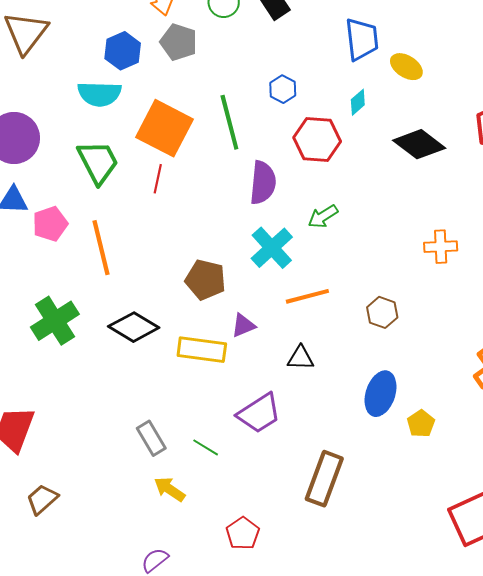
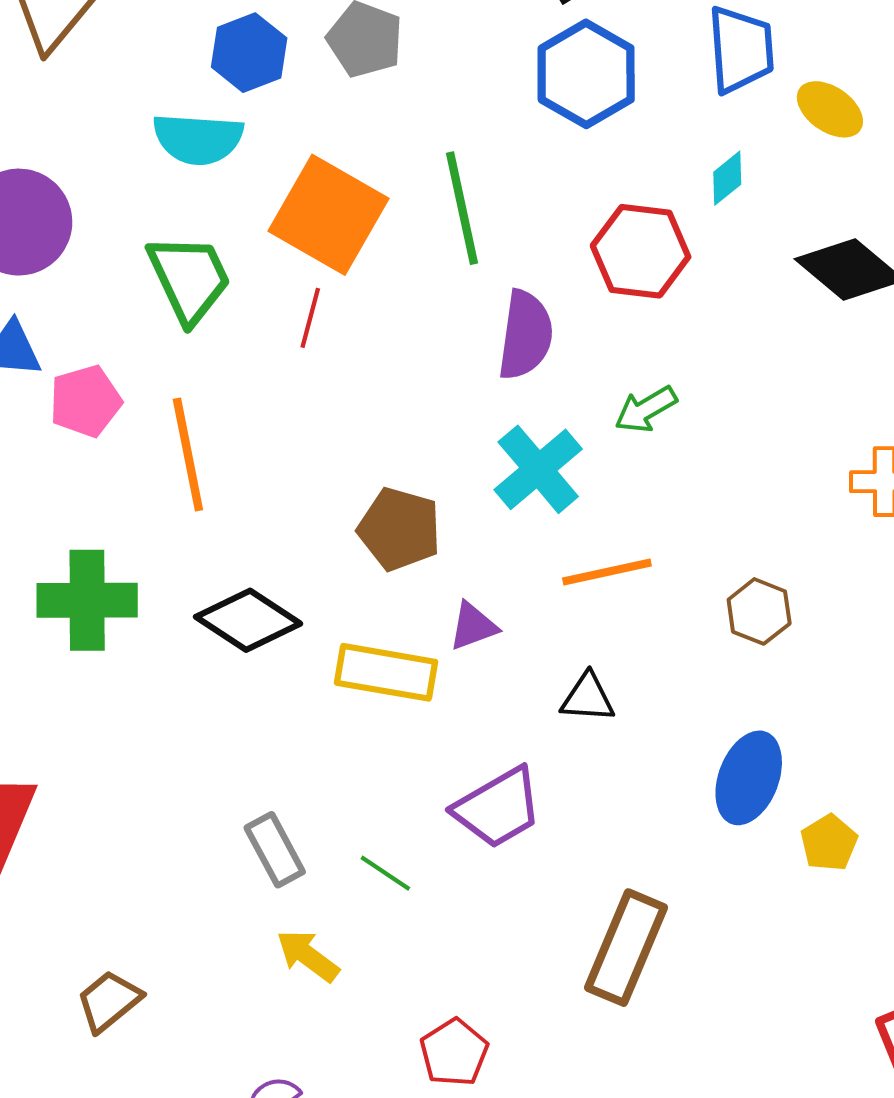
blue hexagon: (283, 89) -> (586, 74), moved, size x1.8
green cross: (55, 321) -> (87, 600), turned 30
brown trapezoid: (42, 499) -> (109, 1001), moved

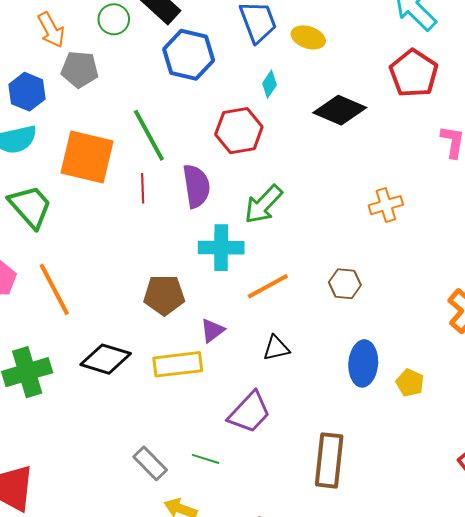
red line: (310, 318) -> (143, 188), moved
green arrow: (646, 409) -> (263, 204), size x1.4
cyan cross: (538, 469) -> (221, 248), turned -33

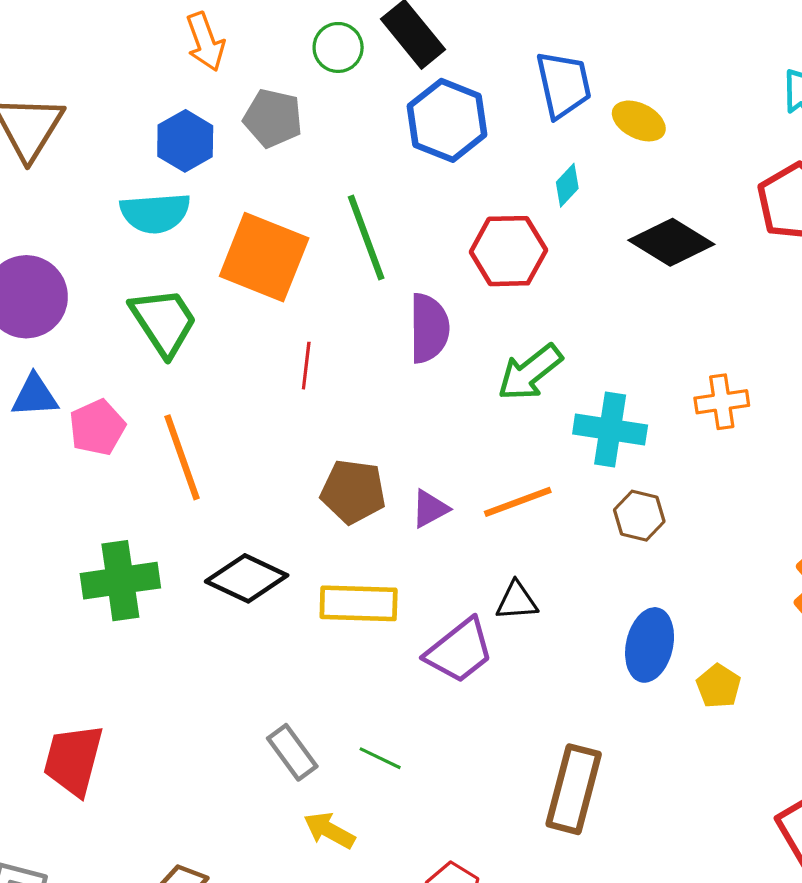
orange arrow: (51, 30) -> (205, 42), moved
red line: (143, 188) -> (306, 366), moved
cyan cross: (221, 248) -> (610, 429), moved
purple triangle: (212, 330) -> (430, 509), moved
purple trapezoid: (249, 412) -> (459, 651), moved

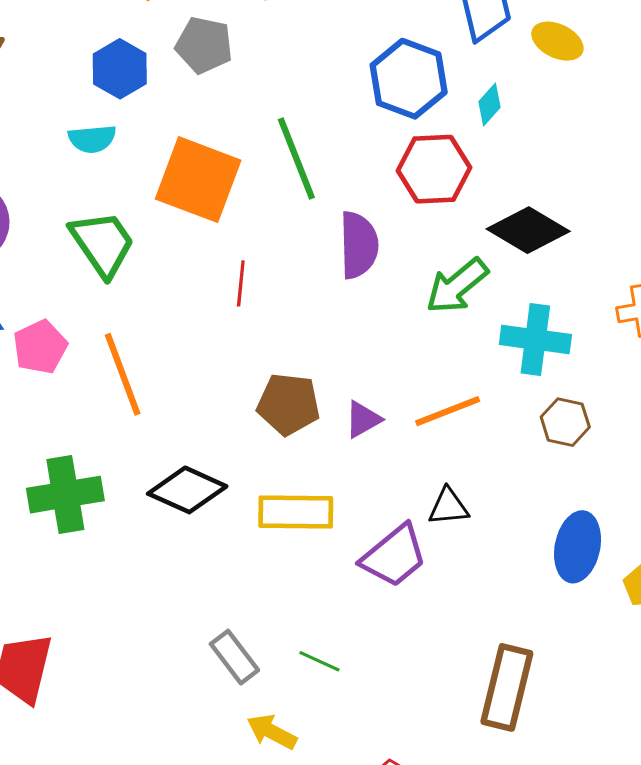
blue hexagon: (447, 120) -> (409, 79), moved
cyan semicircle: (155, 213) -> (92, 139), size x0.7
black diamond: (671, 242) -> (528, 230), moved

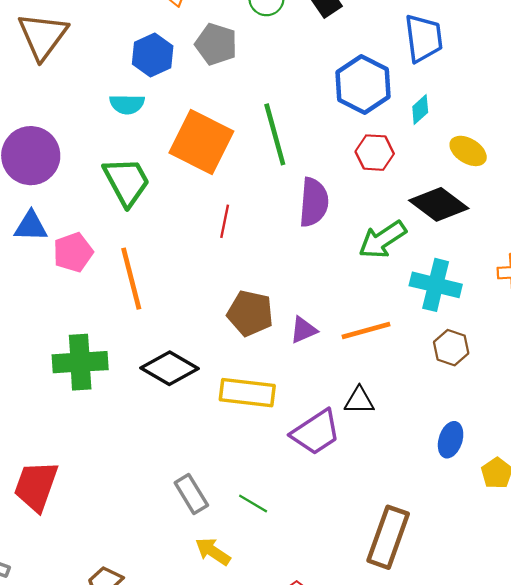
yellow ellipse: (557, 41) -> (468, 151), moved
red hexagon: (434, 169) -> (375, 153), size x0.7
blue ellipse: (578, 547) -> (451, 440), size x0.7

